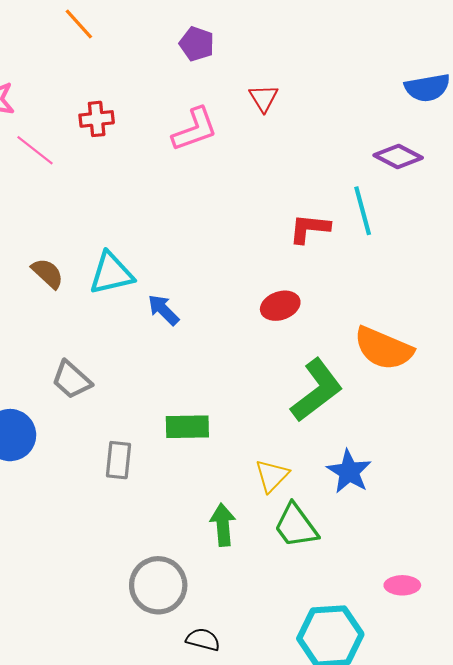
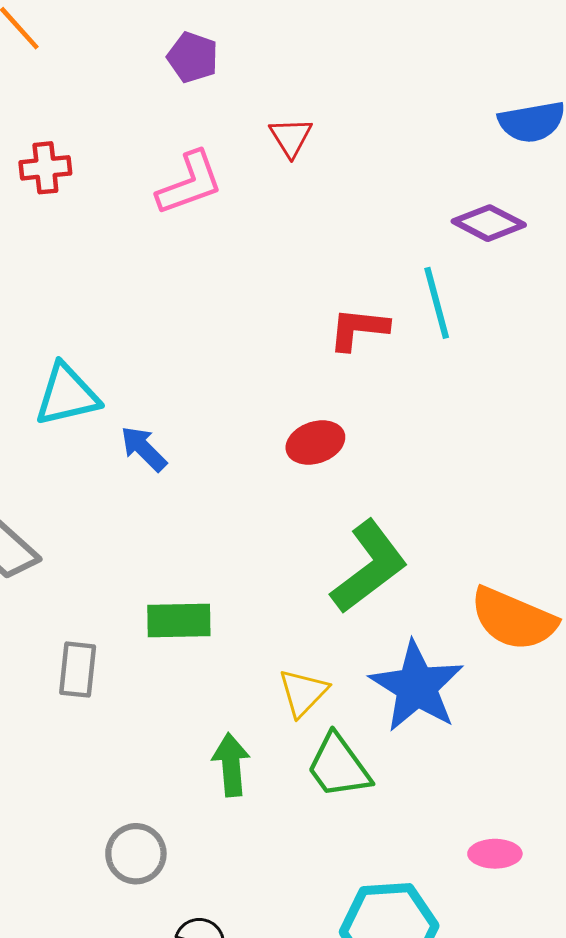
orange semicircle: (384, 348) -> (513, 619), moved
blue star: (349, 472) -> (417, 686), size x1.4
gray circle: (158, 585) -> (136, 854), size x0.7

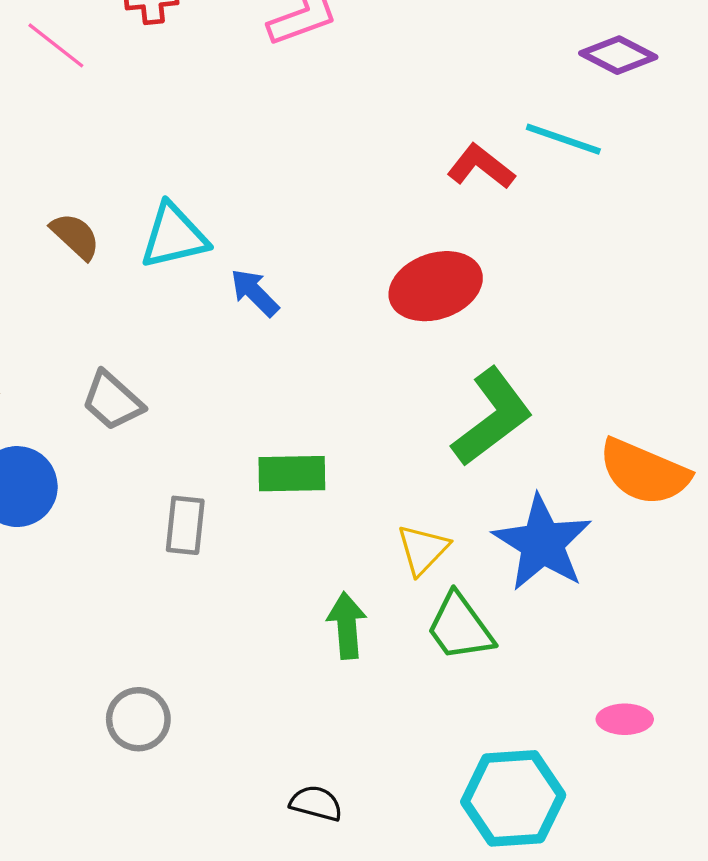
cyan line: (437, 303) -> (563, 139), turned -56
red L-shape: (358, 329) -> (481, 167), turned 32
red ellipse: (315, 443) -> (436, 286), size x1.5
gray circle: (136, 854) -> (138, 719), moved

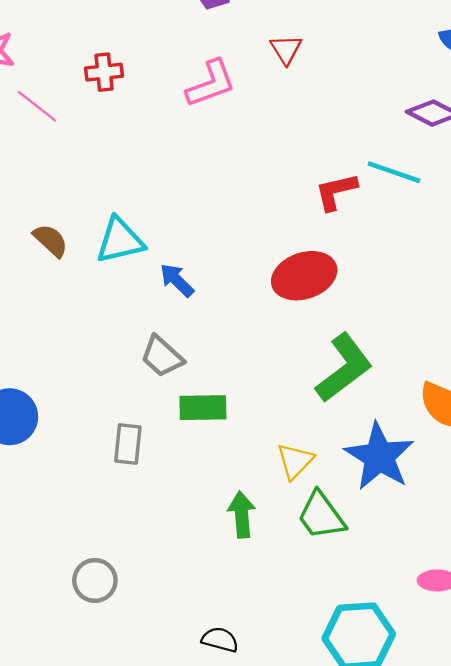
red L-shape: (481, 167) -> (336, 192), turned -51
gray trapezoid: (112, 401) -> (162, 356), moved

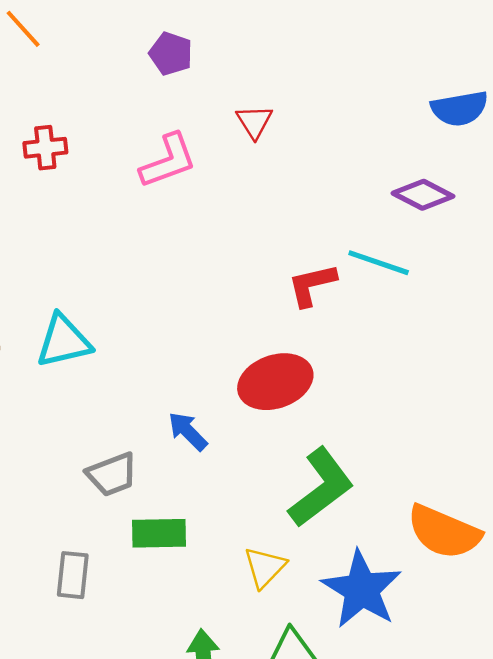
blue arrow: (177, 280) -> (188, 431), moved
gray trapezoid: (162, 356) -> (112, 474), turned -63
yellow triangle: (295, 461) -> (265, 567), moved

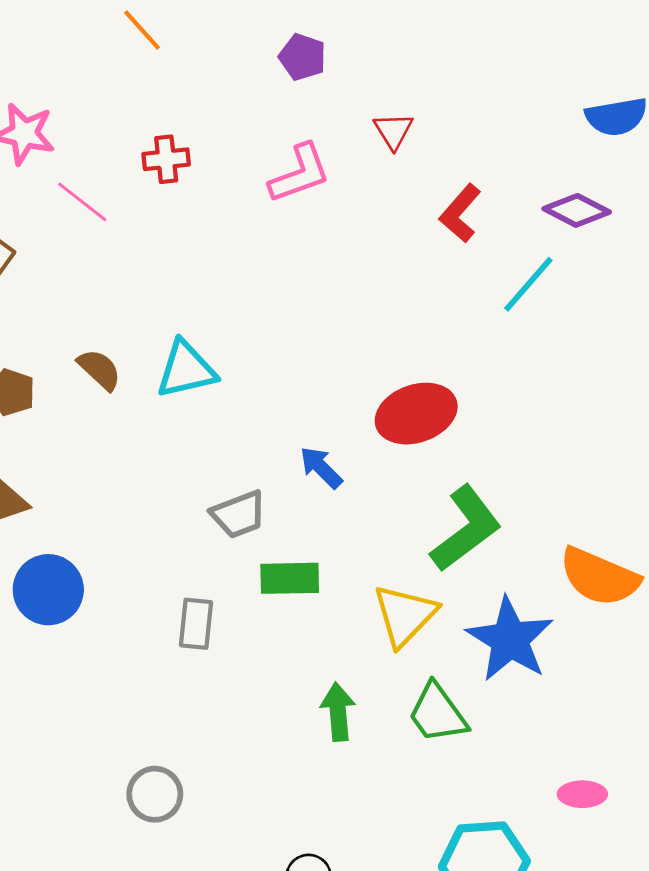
cyan line: (379, 263) -> (528, 284), turned -68
red L-shape: (312, 285) -> (460, 213), moved, turned -36
yellow triangle: (265, 567) -> (405, 615), size x1.4

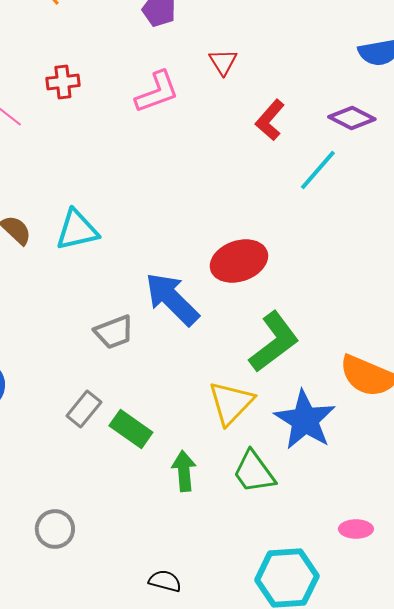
blue arrow: (321, 468) -> (172, 299), size x1.8
green rectangle: (290, 578) -> (131, 429), moved, turned 36
gray rectangle: (196, 624) -> (84, 409), turned 33

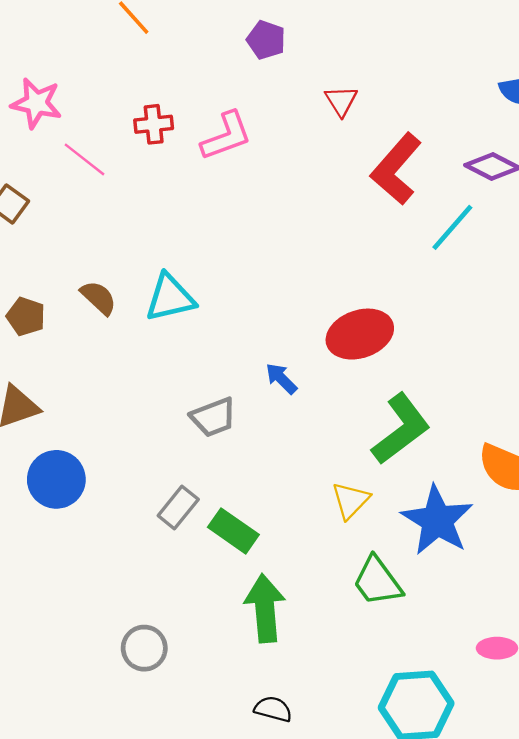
pink L-shape: (157, 92) -> (226, 136), moved
red L-shape: (270, 120) -> (396, 169), size x1.5
blue arrow: (172, 299) -> (281, 379), size x0.5
yellow triangle: (231, 403) -> (350, 500), size x0.7
green arrow: (184, 471) -> (265, 608), moved, size x1.4

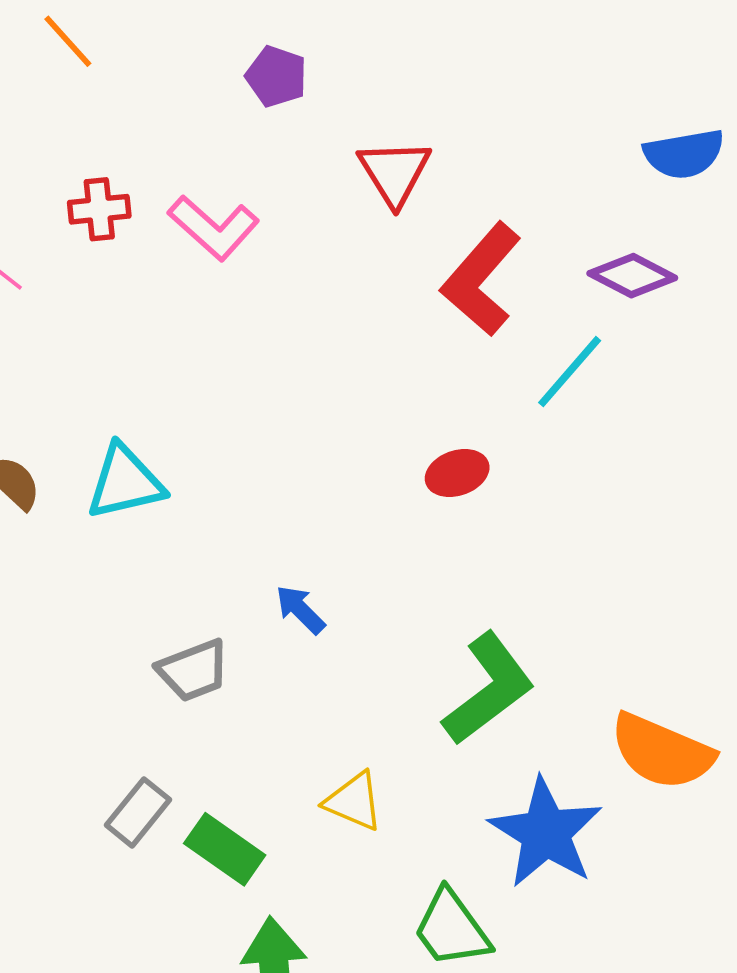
red triangle: (341, 101) -> (394, 172), size x1.4
pink L-shape: (226, 136) -> (214, 228), turned 62
red ellipse: (360, 334) -> (457, 473), moved, size x0.6
yellow triangle: (350, 500) -> (354, 801), moved, turned -51

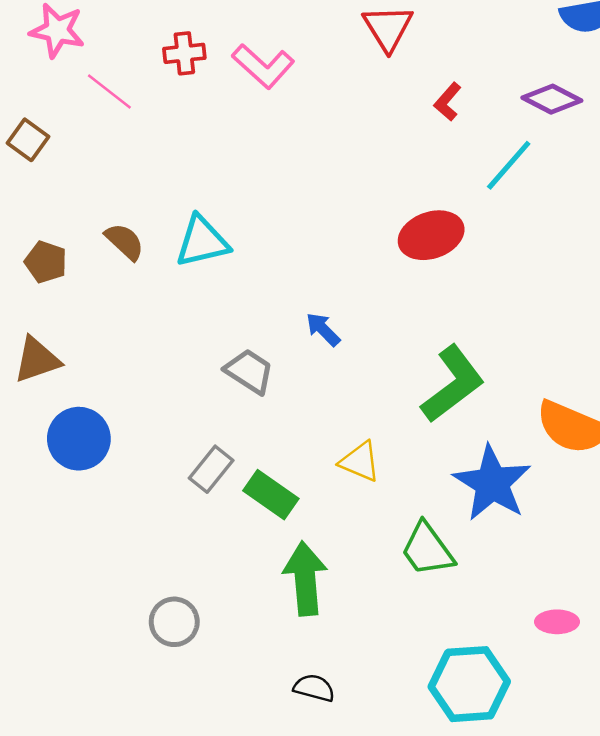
red L-shape: (481, 279) -> (448, 102), size x0.5
red ellipse: (457, 473) -> (431, 235), size x1.5
gray trapezoid: (193, 670) -> (249, 371), turned -126

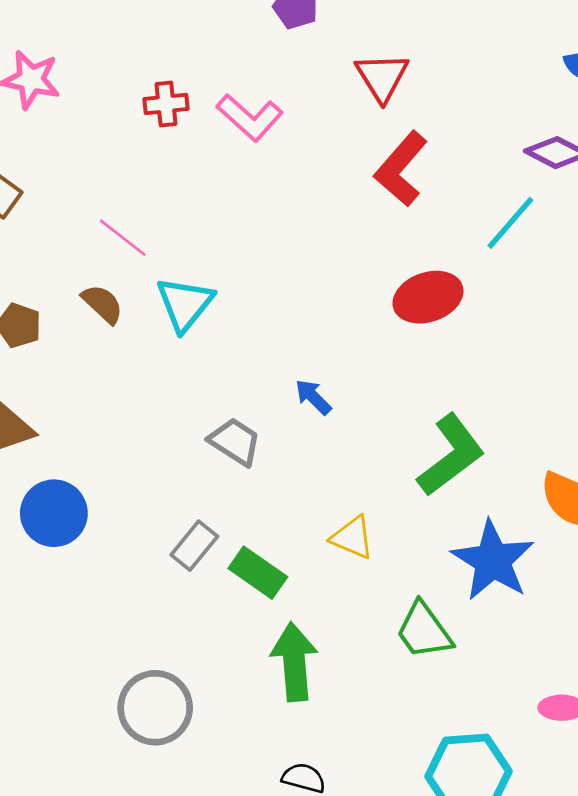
pink line: (109, 92) -> (123, 238), moved
red L-shape: (448, 102) -> (401, 169), moved, size x1.8
cyan triangle: (202, 242) -> (185, 304), turned -38
gray circle: (174, 622) -> (155, 708), size x1.4

